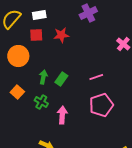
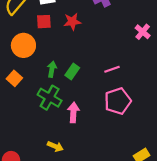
orange square: (17, 92) -> (14, 78), moved
green cross: (41, 102) -> (50, 98), size x1.5

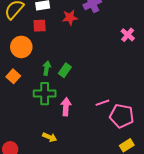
red star: (72, 22) -> (70, 18), moved
pink line: (112, 69) -> (102, 103), moved
green cross: (50, 98) -> (45, 94), turned -30
pink pentagon: (118, 101) -> (122, 116), moved, turned 30

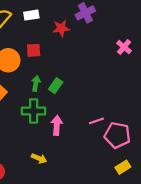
red square: (40, 26) -> (34, 50), moved

